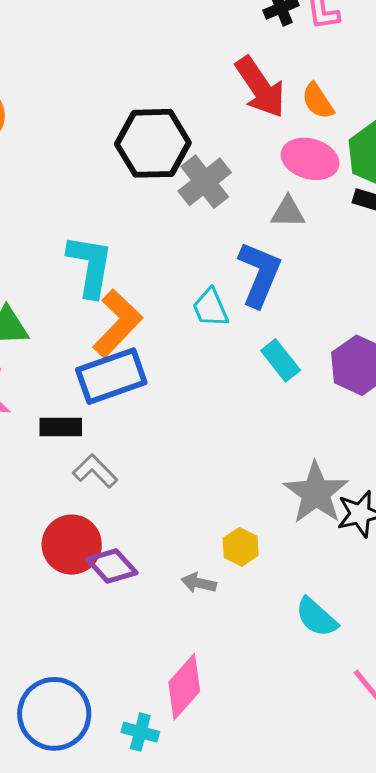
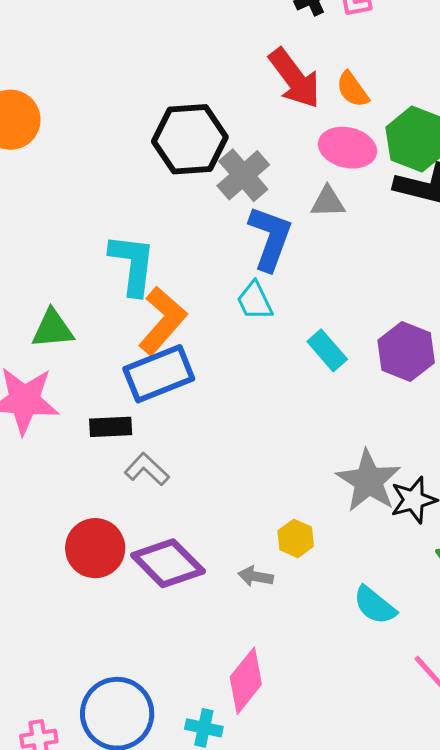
blue L-shape: (259, 274) -> (270, 238), moved
red circle: (72, 545) -> (95, 548), moved
purple diamond: (112, 566) -> (168, 563), size x1.4

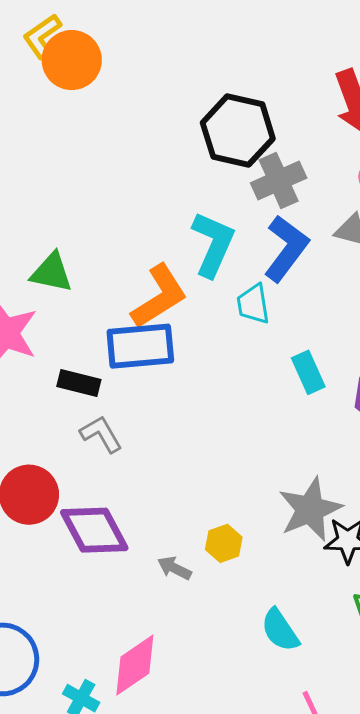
cyan L-shape: (133, 264) -> (213, 244), moved

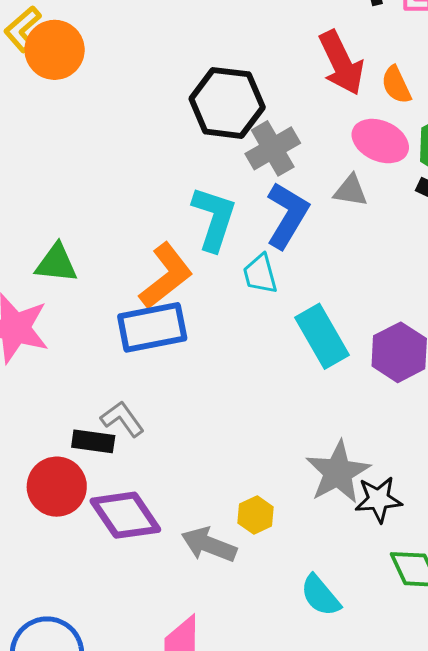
cyan rectangle: (308, 372) -> (322, 336), size x1.5
black rectangle: (79, 383) -> (93, 441), moved
gray arrow: (174, 568) -> (209, 545), size x1.6

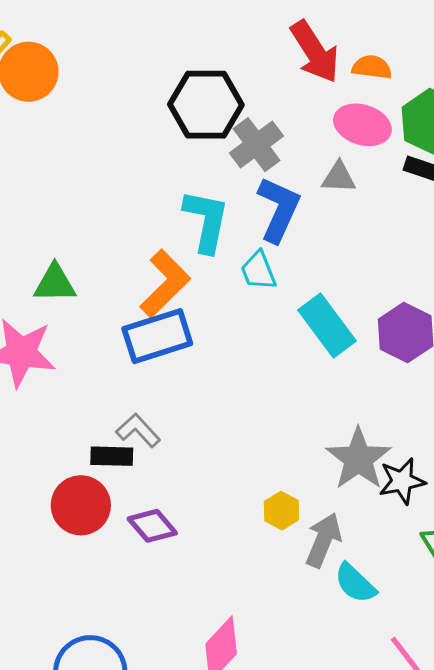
orange semicircle: (396, 85) -> (372, 67), turned 129
purple diamond: (125, 515) -> (152, 526), size x0.7
gray arrow: (209, 545) -> (323, 540), moved, turned 98

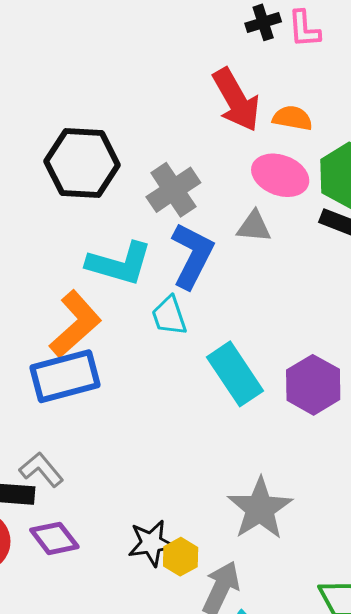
black hexagon: (206, 105) -> (82, 163), moved
cyan L-shape: (206, 221) -> (119, 264), turned 92
black star: (402, 481) -> (151, 543), moved
purple diamond: (152, 526) -> (54, 538), moved

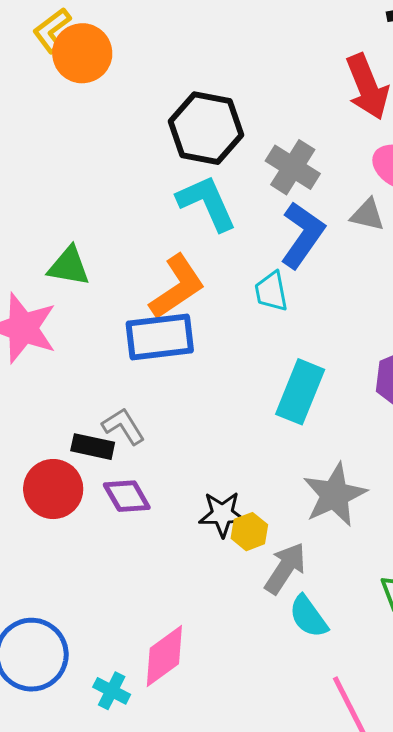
gray cross: (173, 190) -> (293, 167), turned -32
cyan L-shape: (119, 264) -> (207, 203), moved, turned -138
cyan rectangle: (235, 374) -> (300, 392), moved, turned 48

